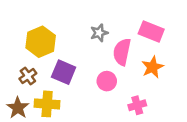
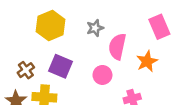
pink rectangle: (151, 32) -> (159, 27), moved, turned 45
yellow hexagon: (41, 42) -> (51, 26), moved

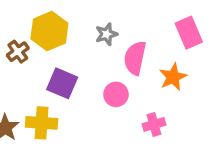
brown cross: (26, 70) -> (18, 52), moved

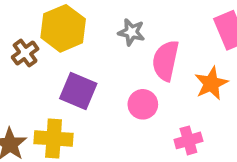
gray star: (106, 34) -> (131, 32), turned 30

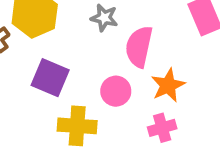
orange star: (211, 83) -> (168, 85), moved
yellow cross: (54, 139) -> (77, 126), moved

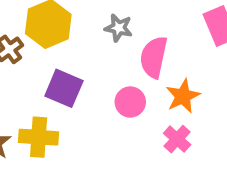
yellow cross: (77, 126) -> (39, 137), moved
pink cross: (162, 128) -> (177, 139), turned -32

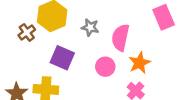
gray star: (119, 28) -> (90, 27), moved

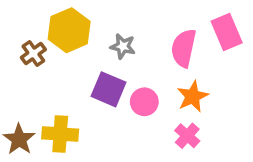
pink semicircle: (120, 38) -> (184, 48), moved
purple square: (62, 58) -> (109, 89), moved

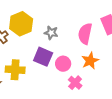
yellow cross: (60, 134) -> (15, 70), moved
pink cross: (187, 136) -> (75, 83), moved

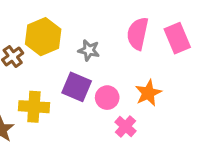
pink semicircle: (85, 34) -> (138, 34), moved

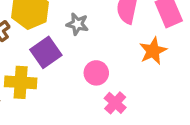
purple square: (77, 87) -> (46, 52), moved, turned 32
orange star: (148, 93) -> (153, 51), moved

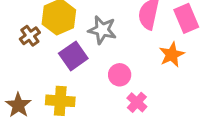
gray star: (77, 24) -> (102, 30), size x1.4
yellow cross: (21, 82) -> (60, 101), moved

